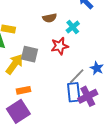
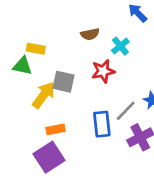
blue rectangle: (74, 92) -> (102, 124), moved

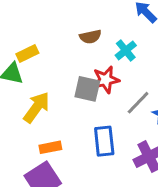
yellow rectangle: (36, 49) -> (27, 54), turned -36
gray square: (64, 82) -> (87, 89), moved
gray line: (126, 111) -> (138, 103), moved

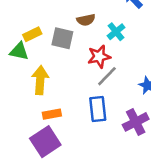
gray square: (87, 89) -> (62, 38), moved
gray line: (138, 103) -> (107, 76), moved
yellow arrow: (37, 107) -> (40, 80), turned -32

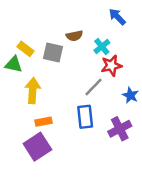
yellow rectangle: (32, 34) -> (26, 49), turned 63
red star: (99, 57) -> (111, 66), moved

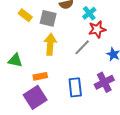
green triangle: (14, 64) -> (15, 60), moved
yellow arrow: (33, 91) -> (50, 44), moved
blue rectangle: (85, 117) -> (75, 87), moved

